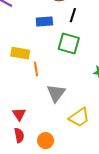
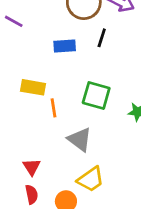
green square: (69, 44) -> (96, 96), moved
gray triangle: (56, 93) -> (80, 139), turned -30
yellow trapezoid: (79, 117) -> (91, 179), moved

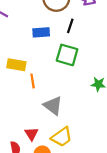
green square: (96, 96) -> (67, 55), moved
red triangle: (32, 167) -> (31, 134), moved

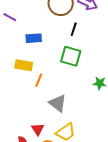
blue rectangle: (41, 32) -> (34, 38), moved
orange line: (33, 81) -> (39, 80), turned 32

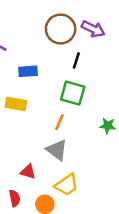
orange line: (39, 80) -> (59, 122), moved
red triangle: (38, 129) -> (28, 172), moved, turned -40

